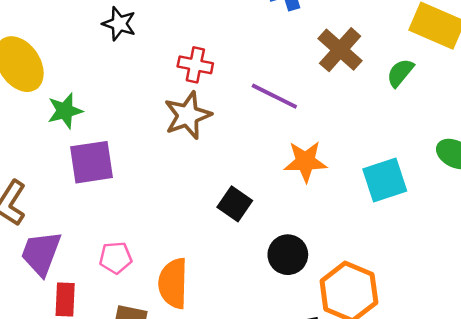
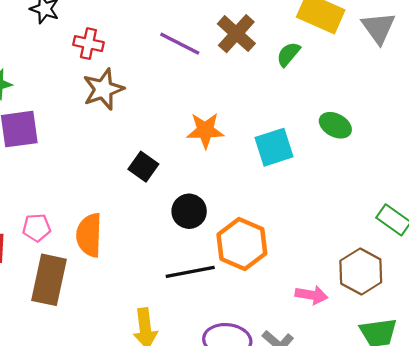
red cross: (195, 65) -> (88, 44), moved
purple line: (274, 96) -> (180, 44), moved
pink pentagon: (116, 258) -> (37, 228), moved

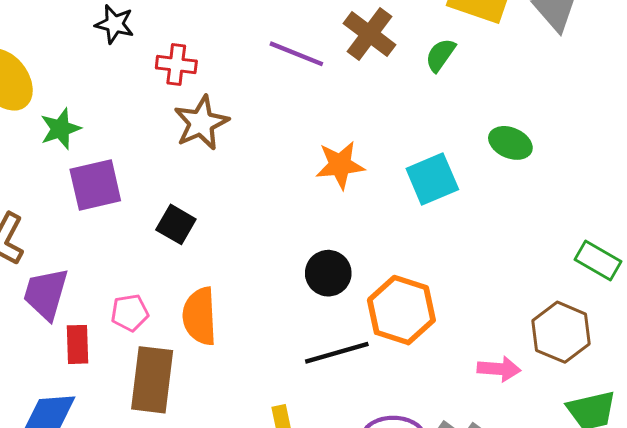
black square: (143, 167) -> (176, 224), moved

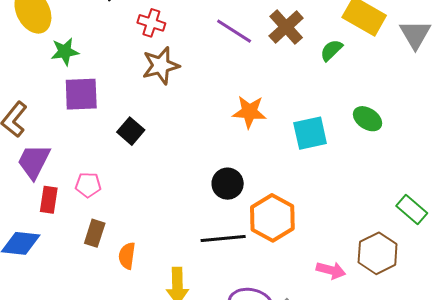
orange semicircle: (200, 316) -> (127, 256), moved, size x0.7
brown rectangle: (152, 380) -> (95, 233), size x0.6

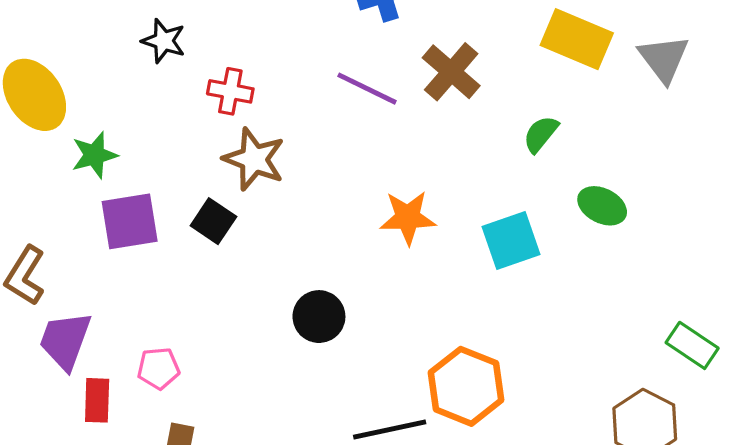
green semicircle: (331, 50) -> (541, 134), moved
brown star: (161, 66) -> (254, 159), turned -30
black square: (131, 131) -> (213, 221), moved
black circle: (228, 184) -> (319, 317), moved

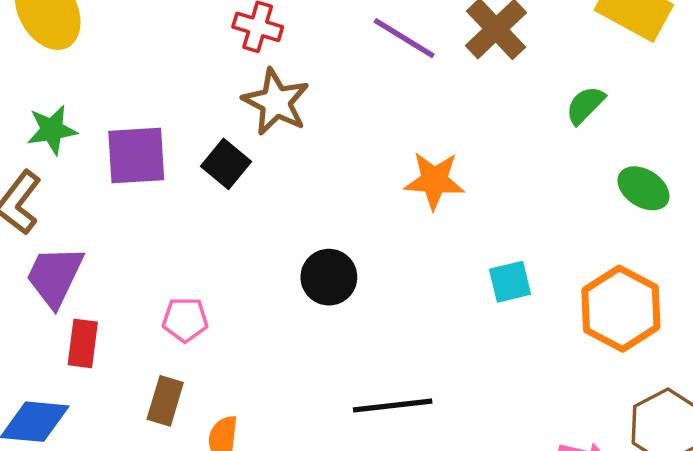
green star: (94, 155) -> (52, 130), moved
cyan square: (511, 241) -> (510, 282), moved, size x0.7
pink pentagon: (159, 368) -> (185, 320), moved
orange hexagon: (466, 386) -> (621, 309), moved

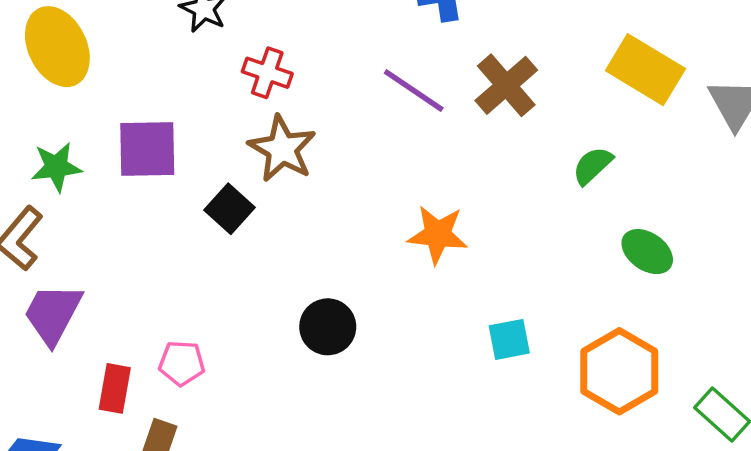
purple square: (136, 155) -> (147, 149), moved
red rectangle: (83, 343) -> (115, 388), moved

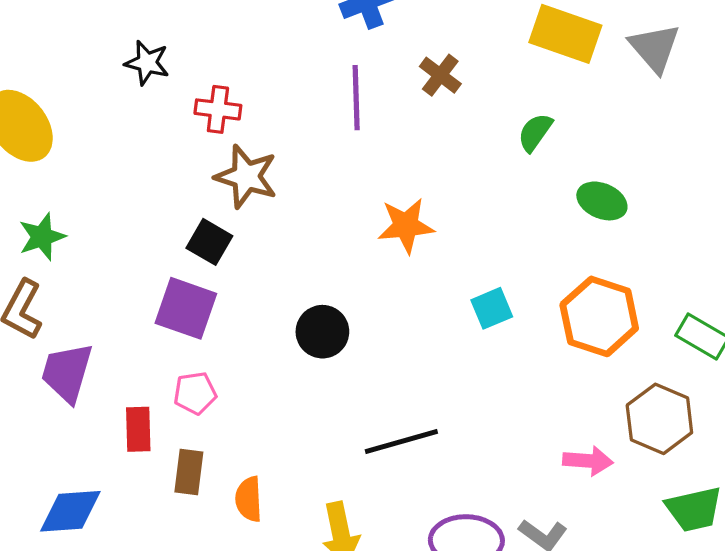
brown cross: (506, 85) -> (440, 75), size x0.7
purple line: (414, 90) -> (356, 98), turned 66
purple square: (147, 149) -> (186, 308), moved, turned 32

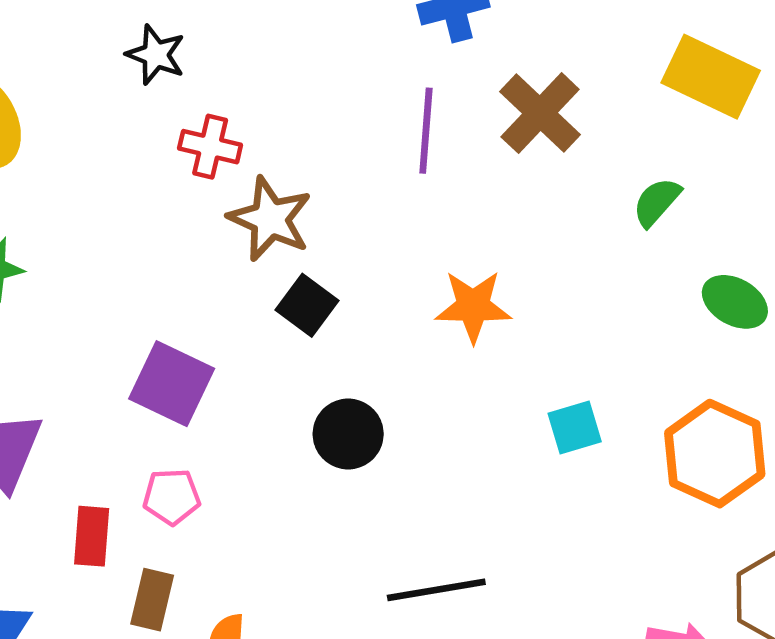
brown cross: (440, 75) -> (540, 113), size x1.5
red cross: (218, 109) -> (210, 147), moved
black square: (209, 242) -> (307, 305), moved

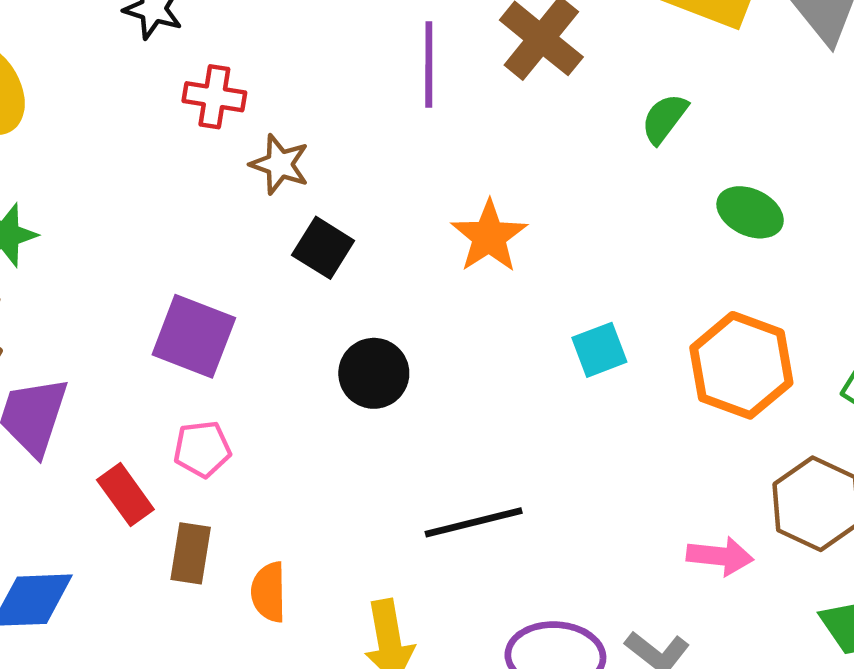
brown star: (270, 219) -> (280, 164), size x0.7
orange star: (473, 306) -> (489, 236), turned -30
red rectangle: (92, 536) -> (125, 495), turned -36

